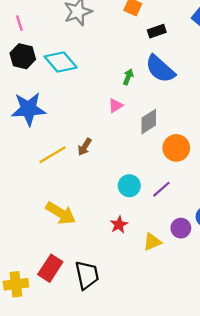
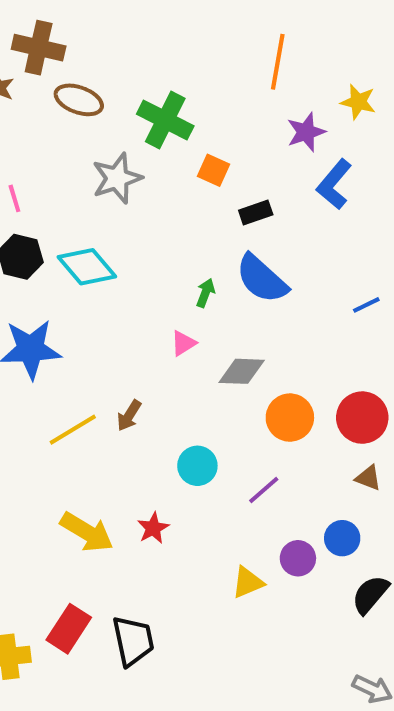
gray diamond: (149, 122) -> (242, 371), turned 35
cyan circle: (129, 186) -> (197, 466), moved
red star: (119, 225) -> (153, 528), moved

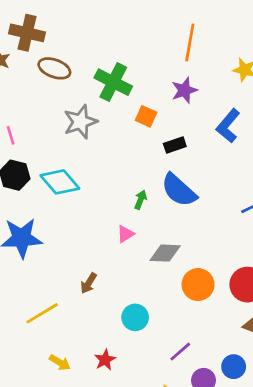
purple star: (306, 132) -> (184, 90), moved
yellow line: (73, 430) -> (42, 313), moved
purple line: (264, 490) -> (180, 352), moved
yellow arrow: (87, 532) -> (60, 363), size x0.6

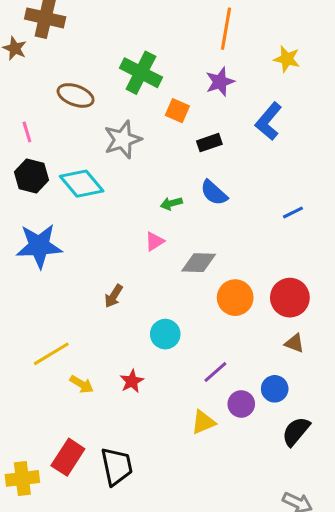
brown ellipse: (54, 68) -> (76, 95), moved
gray star: (80, 122) -> (123, 140), moved
blue semicircle: (179, 190) -> (214, 193), size x0.7
green arrow: (141, 200) -> (171, 203), turned -126
yellow line: (42, 313) -> (51, 354), moved

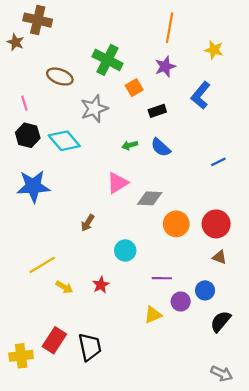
orange square: (177, 111) -> (134, 88), turned 35
green arrow: (171, 203) -> (130, 145), moved
pink triangle: (155, 241) -> (117, 183), size x1.5
purple line: (215, 372) -> (162, 278), turned 42

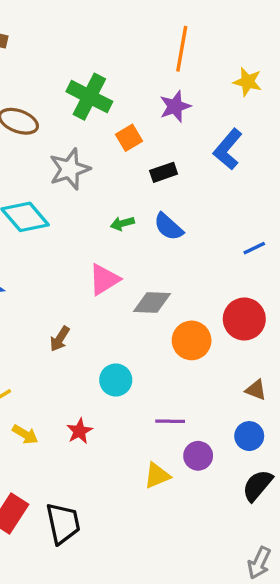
red circle: (216, 224) -> (244, 319), moved
blue circle: (205, 290) -> (249, 436), moved
gray arrow: (222, 374) -> (259, 563), turned 90

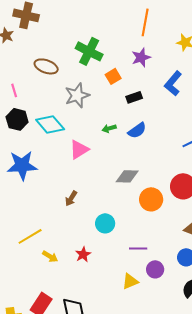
blue semicircle: (168, 227) -> (137, 130), turned -78
pink triangle: (104, 279) -> (79, 149), moved

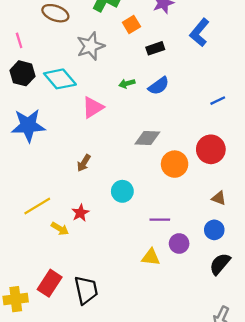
red star: (83, 254) -> (80, 213), moved
yellow triangle: (130, 281) -> (151, 257), turned 30

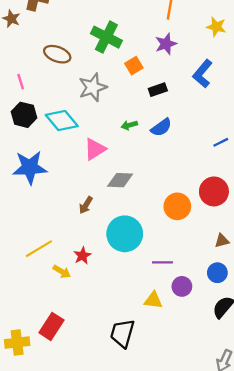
gray diamond: (147, 138) -> (120, 180), moved
cyan circle: (122, 191) -> (125, 234), size x1.6
brown triangle: (219, 198) -> (222, 241), turned -35
black trapezoid: (86, 290) -> (122, 333), moved, turned -152

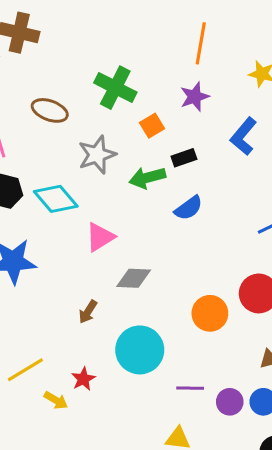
green arrow: (129, 125) -> (147, 178), moved, size x1.6
purple circle: (182, 286) -> (230, 402), moved

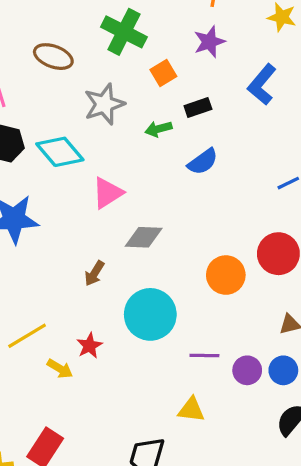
green arrow: (147, 178) -> (158, 129), size x0.7

